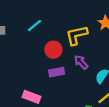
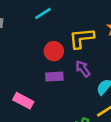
cyan line: (34, 26) -> (43, 14), moved

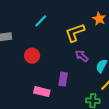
red circle: (54, 51) -> (32, 56), moved
purple rectangle: (54, 77) -> (63, 79), moved, turned -64

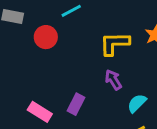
red circle: (32, 56) -> (46, 37), moved

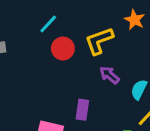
red circle: (46, 37) -> (63, 48), moved

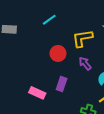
red circle: (63, 48) -> (58, 53), moved

